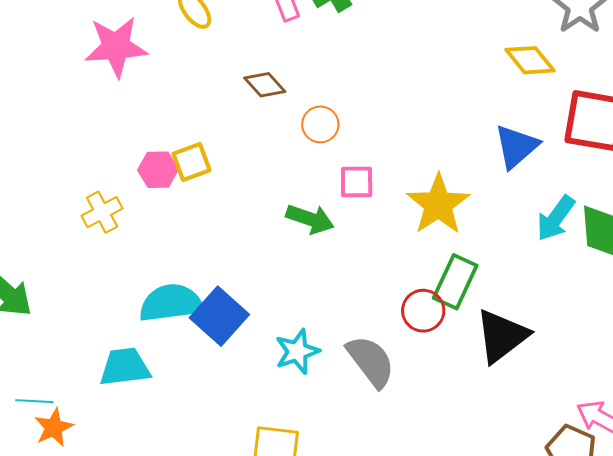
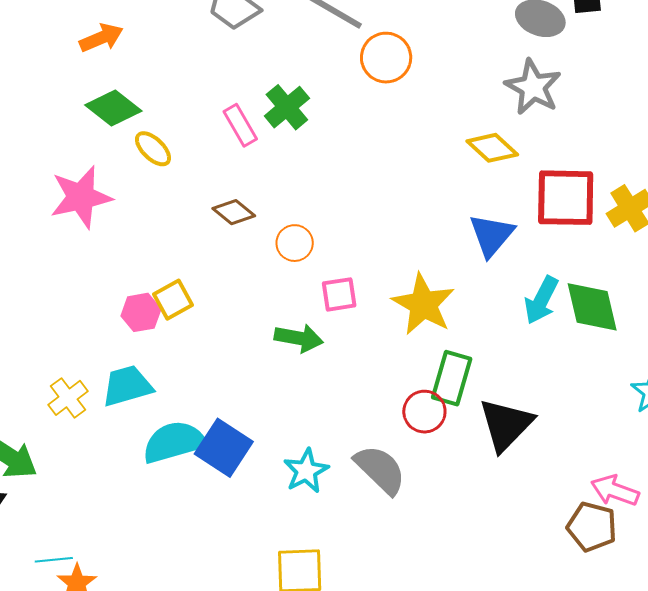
yellow cross: (102, 212) -> (68, 398), moved
cyan trapezoid: (125, 367) -> (127, 386), moved

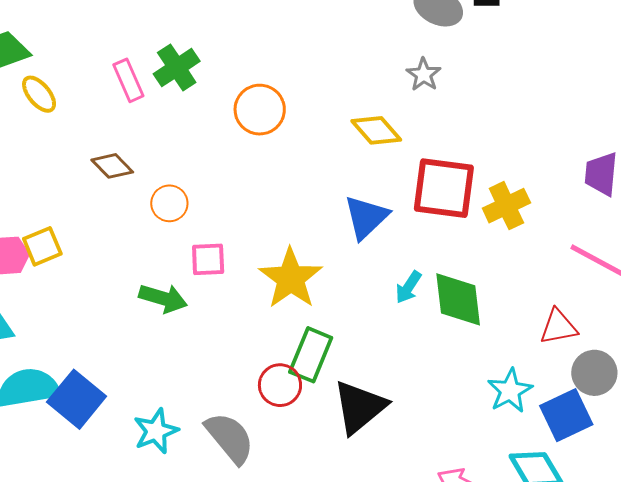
orange circle: (386, 58) -> (260, 110), moved
gray star: (533, 87) -> (424, 75), size x0.6
cyan arrow: (541, 300) -> (408, 287), size x0.7

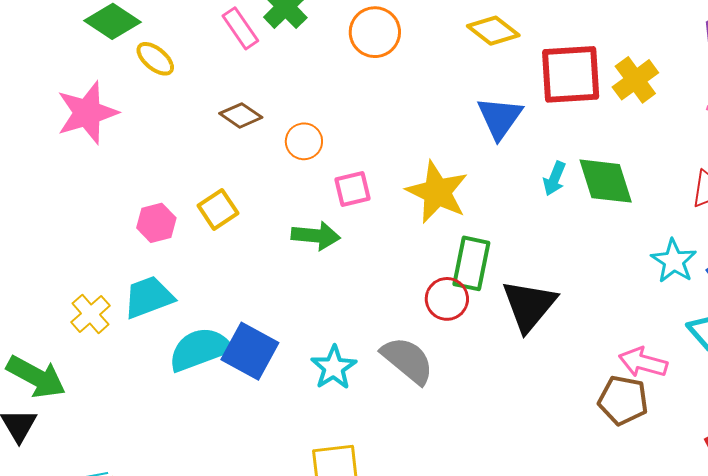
yellow square: (42, 246) -> (218, 209), moved

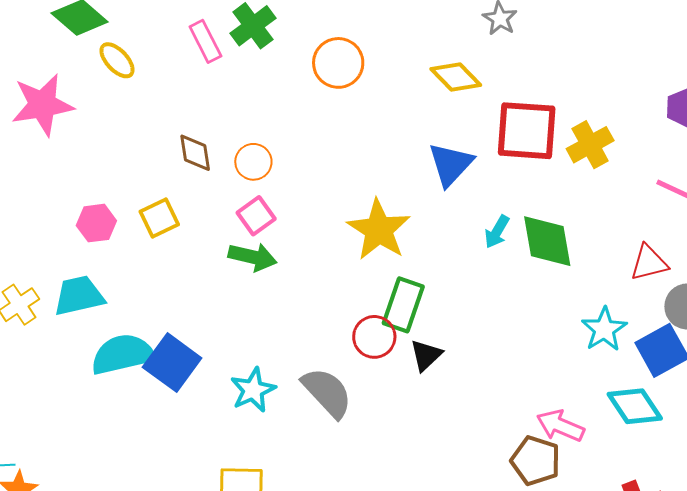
brown diamond: (241, 115) -> (195, 153), moved, turned 39
pink square: (352, 189) -> (256, 216), moved, turned -30
black triangle: (529, 305) -> (426, 355), moved, size x0.6

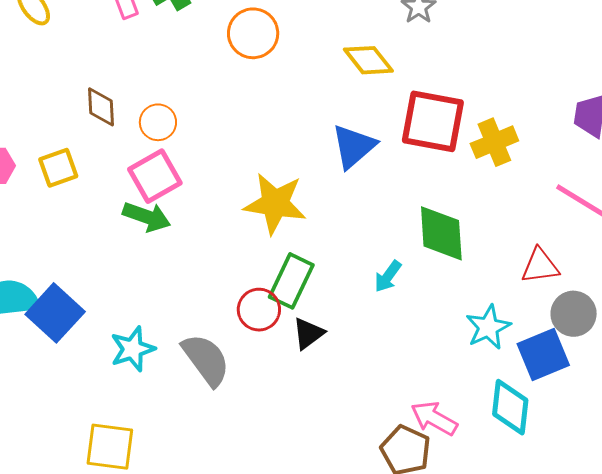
pink square: (256, 216) -> (155, 176), size x1.4
yellow star: (379, 230) -> (275, 204), turned -30
cyan arrow: (497, 232) -> (388, 276), moved
cyan diamond: (635, 406) -> (510, 407), turned 34

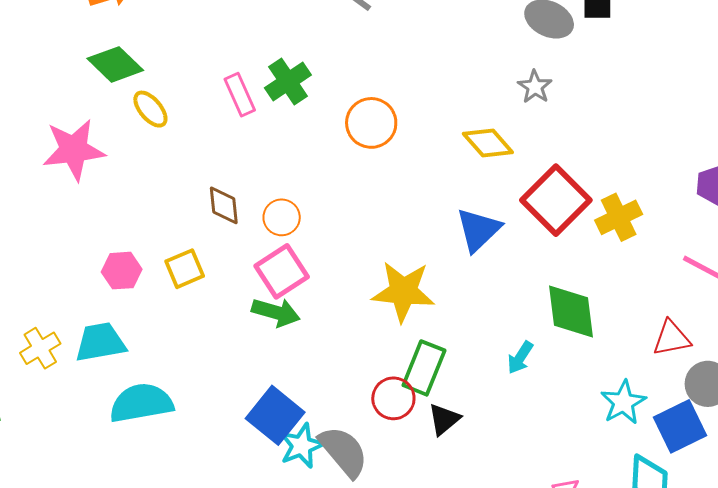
red square: (433, 121) -> (556, 200), turned 38
blue square: (55, 313) -> (275, 415), moved
cyan star: (133, 349) -> (302, 446), moved

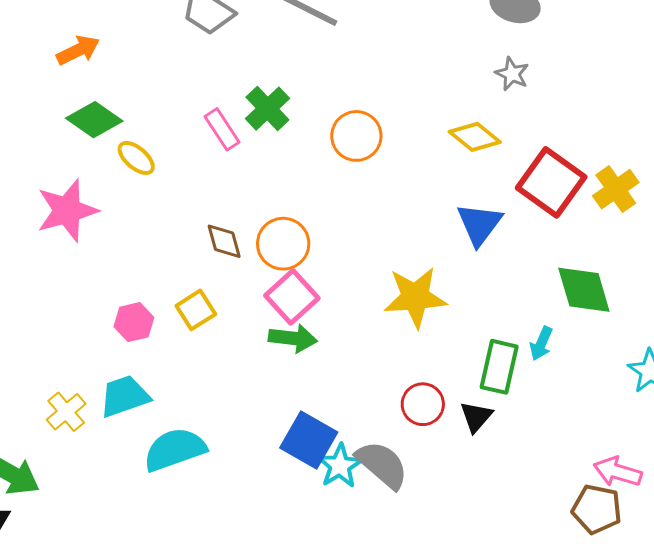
orange circle: (282, 217) -> (283, 244), size x1.4
green rectangle: (424, 368) -> (499, 367), moved

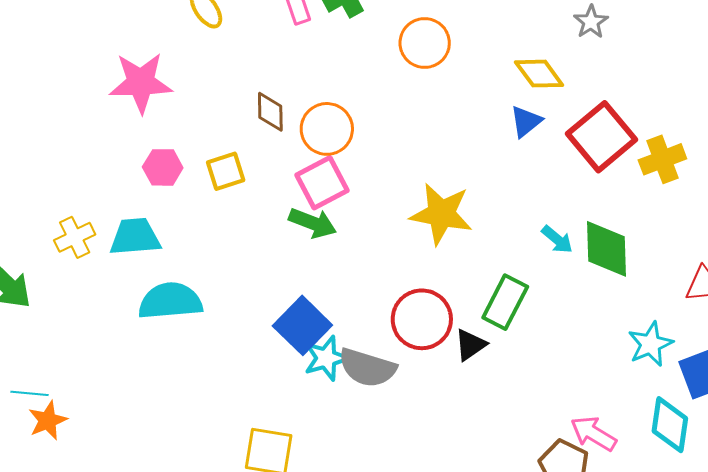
pink star: (67, 211) -> (141, 83), moved
blue triangle: (479, 224) -> (526, 121), moved, size x0.7
cyan arrow: (541, 343) -> (557, 239), moved, turned -88
red circle: (423, 404) -> (422, 319), size x1.4
gray semicircle: (382, 465) -> (367, 368), turned 142

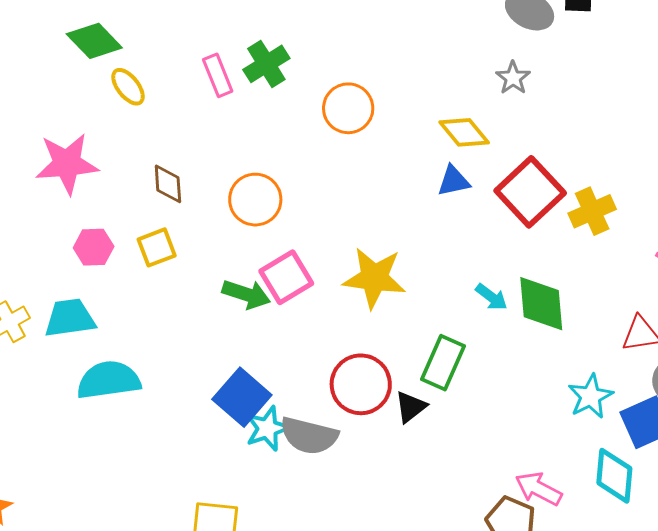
brown diamond: (270, 112) -> (168, 184), moved
blue triangle: (526, 121) -> (454, 181), turned 30
pink square: (322, 183) -> (286, 277), moved

